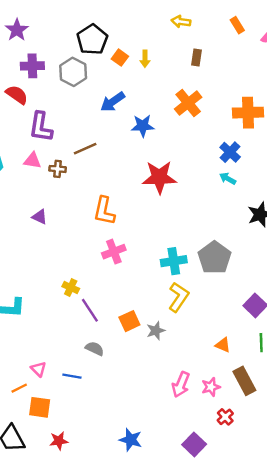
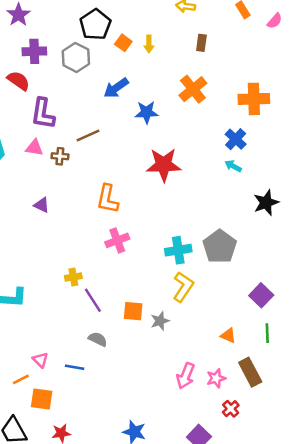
yellow cross: (71, 288) -> (73, 277), turned -35
orange square: (129, 321) -> (133, 311), turned 30

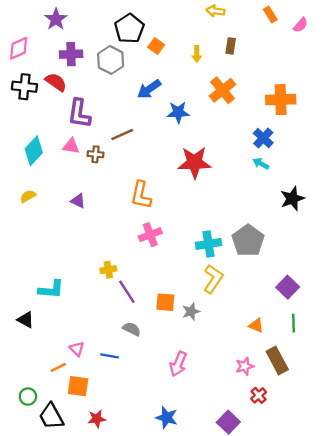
yellow arrow: (149, 44) -> (197, 54), moved
pink arrow: (186, 376) -> (178, 364), moved

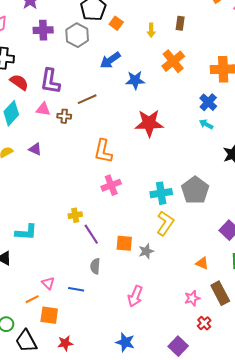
red semicircle: (56, 82) -> (19, 82), moved
purple triangle: (78, 201) -> (35, 149), moved
gray semicircle: (132, 329) -> (95, 266), turned -112

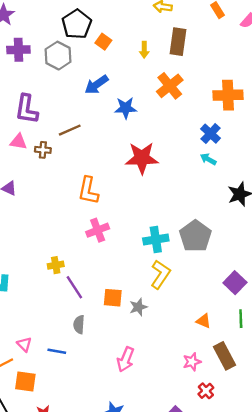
brown rectangle: (180, 23) -> (178, 42), size x1.6

